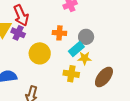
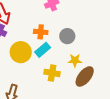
cyan rectangle: (76, 49) -> (43, 50), moved
yellow star: (85, 58) -> (75, 60), moved

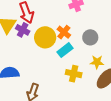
orange cross: (41, 32) -> (64, 32), turned 32
yellow circle: (21, 52) -> (45, 37), moved

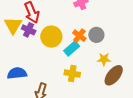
orange cross: (64, 32) -> (79, 36), moved
yellow cross: (74, 74) -> (72, 74), moved

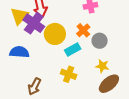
purple cross: (29, 30) -> (34, 23), size x1.5
orange cross: (79, 36) -> (83, 30), moved
blue semicircle: (17, 73) -> (19, 52), moved

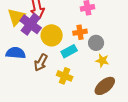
orange cross: (83, 30) -> (80, 32), turned 32
yellow star: (102, 66) -> (102, 61), moved
brown arrow: (34, 86) -> (41, 62), moved

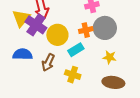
gray circle: (96, 43) -> (105, 28), moved, size x1.5
brown ellipse: (105, 86) -> (113, 82), turned 50

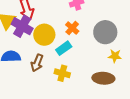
gray circle: (105, 28) -> (105, 32), moved
orange cross: (86, 30) -> (72, 28), turned -32
yellow star: (110, 57) -> (115, 56), moved

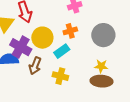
purple cross: (22, 26) -> (21, 47), moved
orange cross: (72, 28) -> (70, 31), turned 32
yellow star: (115, 56) -> (101, 66), moved

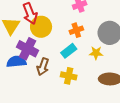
yellow circle: (42, 38) -> (41, 27), moved
yellow star: (101, 66) -> (96, 53), moved

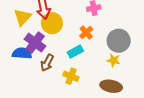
orange cross: (76, 30) -> (86, 33), turned -32
yellow star: (96, 53) -> (114, 60), moved

